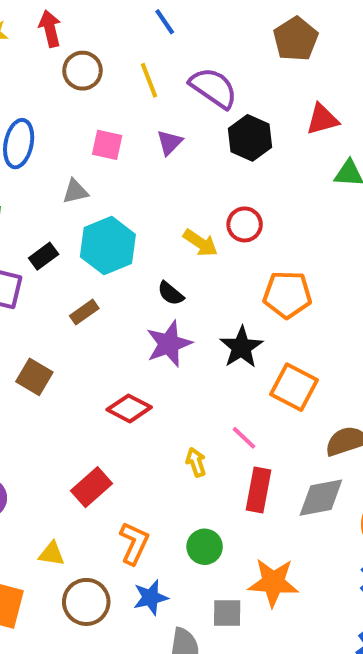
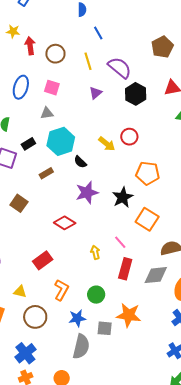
red arrow: (50, 29) -> (30, 46), moved
pink square: (107, 145) -> (52, 88), moved
black semicircle: (171, 293) -> (80, 162), moved
blue star: (151, 597) -> (77, 318), moved

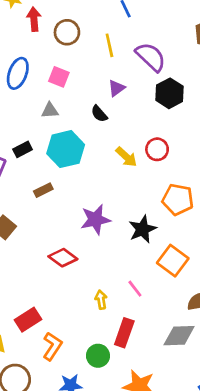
black semicircle: (80, 162) -> (99, 114), moved
red rectangle: (43, 260) -> (28, 320), moved
red rectangle: (125, 269) -> (124, 333), moved

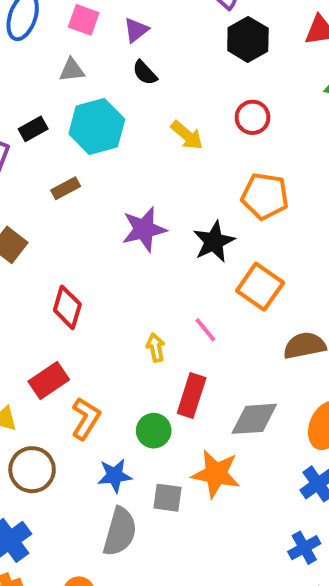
purple triangle: (116, 88) -> (136, 30), moved
red circle: (157, 149) -> (252, 117), moved
red diamond: (63, 258) -> (67, 307), moved, turned 72
gray diamond: (179, 336) -> (254, 419), moved

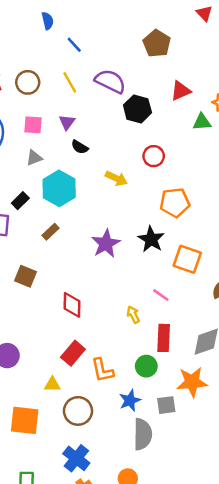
orange L-shape: (86, 419) -> (102, 370), turned 152

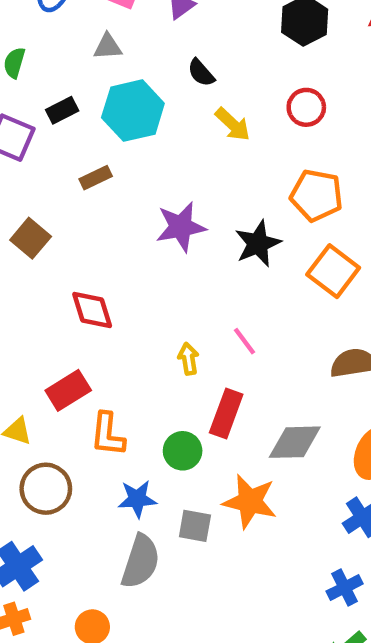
black semicircle: (80, 147) -> (201, 73), moved
orange square: (187, 259) -> (333, 271), moved
red diamond: (72, 305) -> (92, 310), turned -36

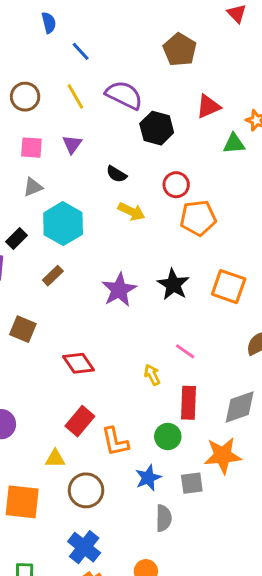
black semicircle: (201, 73) -> (116, 174), moved
orange pentagon: (317, 195) -> (198, 218), moved
gray semicircle: (140, 561) -> (164, 518), size x0.7

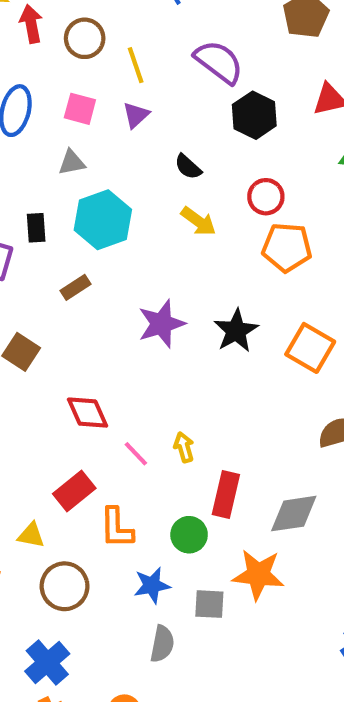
yellow line: (75, 96) -> (136, 65), moved
black rectangle: (16, 238) -> (36, 228), turned -60
pink line: (185, 351) -> (136, 454), moved

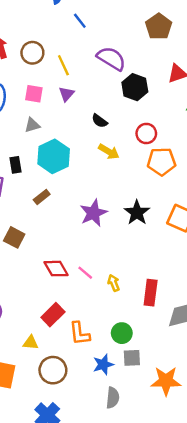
pink line: (136, 454) -> (85, 273), moved
red rectangle: (226, 494) -> (151, 293), moved
orange star: (258, 575) -> (166, 381), moved
gray square: (209, 604) -> (132, 358), moved

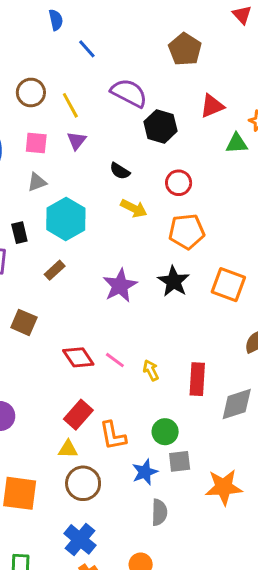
orange pentagon: (161, 162) -> (187, 231), moved
yellow triangle: (31, 343) -> (68, 449), moved

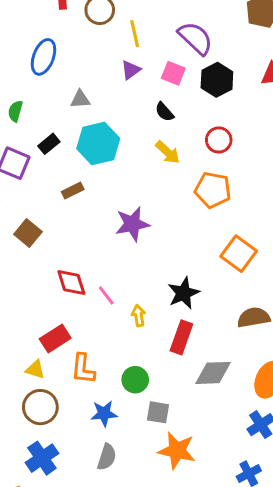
pink square: (36, 143) -> (173, 73), moved
black rectangle: (19, 233) -> (49, 144), turned 48
black star: (174, 281) -> (183, 293), moved
gray square: (180, 461) -> (158, 412), moved
blue cross: (80, 539) -> (42, 458), moved

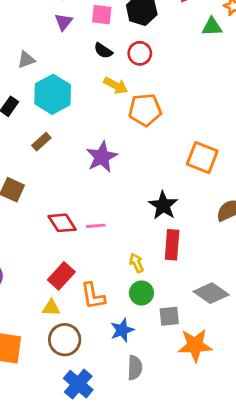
red circle: (219, 140) -> (140, 53), moved
orange pentagon: (213, 190) -> (145, 110), moved
pink line: (106, 295) -> (96, 226), turned -42
yellow arrow: (139, 316) -> (137, 263), moved
gray diamond: (213, 373) -> (211, 293), moved, turned 52

